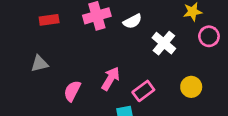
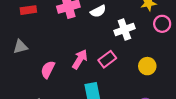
white cross: (164, 43) -> (124, 30), turned 30
pink rectangle: (143, 91) -> (107, 59), moved

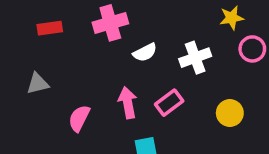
white semicircle: (98, 11) -> (145, 52), moved
pink arrow: (80, 59) -> (128, 103), turned -42

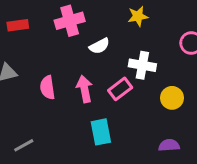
yellow star: (232, 18) -> (138, 16), moved
white cross: (195, 58) -> (142, 65), moved, turned 30
pink semicircle: (79, 118) -> (47, 87), moved, turned -35

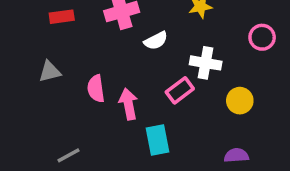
pink arrow: (85, 89) -> (128, 104), moved

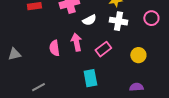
white cross: (206, 63) -> (118, 21), moved
gray triangle: (50, 71) -> (14, 54), moved
pink arrow: (128, 104) -> (76, 42), moved

